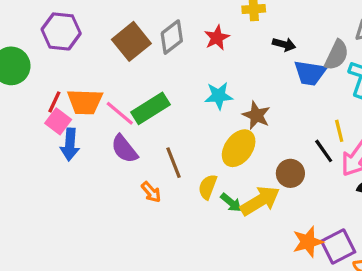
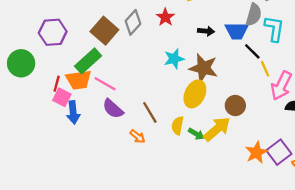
black arrow: (284, 44) -> (206, 31), moved
green rectangle: (151, 108) -> (88, 61), moved
brown star: (256, 115) -> (204, 68), size x1.4
black line: (324, 151) -> (252, 51), moved

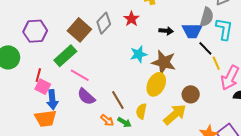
orange trapezoid: (79, 80) -> (45, 119), moved
green arrow: (196, 134) -> (124, 122), moved

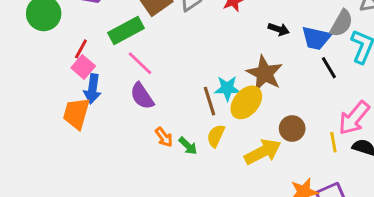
cyan star: (139, 54) -> (227, 88), moved
yellow line: (216, 63) -> (333, 142), moved
brown line: (118, 100) -> (209, 101), moved
orange trapezoid: (45, 119) -> (76, 114), turned 100

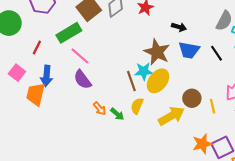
blue trapezoid: (316, 38) -> (189, 50), moved
pink square: (83, 67) -> (17, 73), moved
brown star: (265, 73) -> (157, 52), moved
yellow line: (333, 142) -> (213, 106), moved

